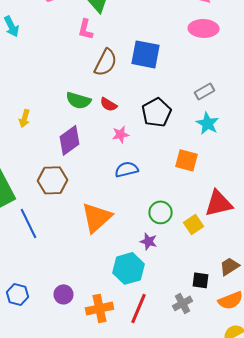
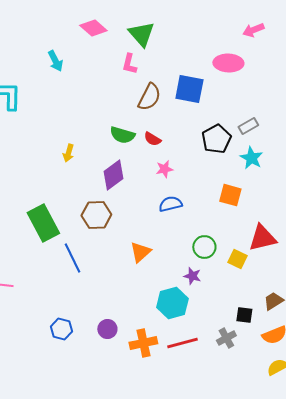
pink ellipse: (204, 28) -> (228, 63), moved
black pentagon: (156, 112) -> (216, 139), moved
orange triangle: (96, 217) -> (140, 252), size x0.7
yellow square: (194, 224) -> (237, 259), turned -30
red line: (138, 308) -> (182, 343), turned 52

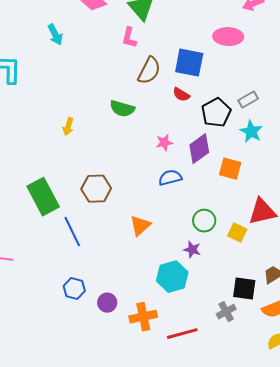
red semicircle: (152, 139) -> (181, 95), moved
purple diamond: (113, 175) -> (199, 149), moved
black square: (244, 315) -> (244, 289), size x1.4
blue hexagon: (61, 329) -> (74, 289), moved
red line: (182, 343) -> (182, 334), moved

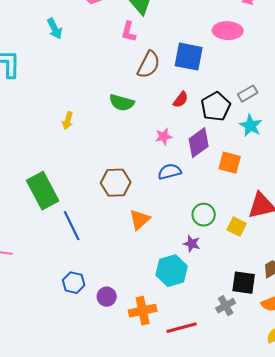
red semicircle: (181, 95) -> (181, 100), moved, turned -84
brown hexagon: (96, 189) -> (116, 183), moved

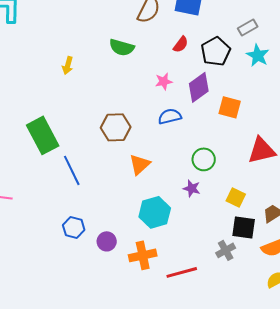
gray rectangle: (248, 94) -> (248, 27), moved
cyan star: (251, 126) -> (258, 55), moved
yellow square: (237, 227) -> (236, 197), moved
cyan hexagon: (172, 271) -> (155, 212), moved

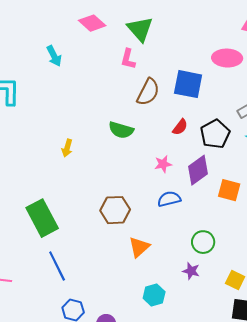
blue line: (72, 170) -> (57, 266), moved
cyan hexagon: (155, 212) -> (154, 295), size x0.7

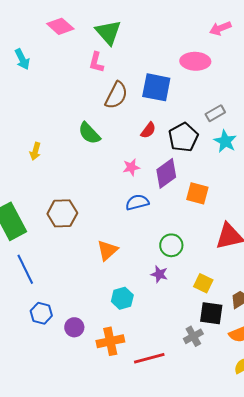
green semicircle: (121, 130) -> (89, 133), turned 30
brown hexagon: (115, 210) -> (62, 213), moved

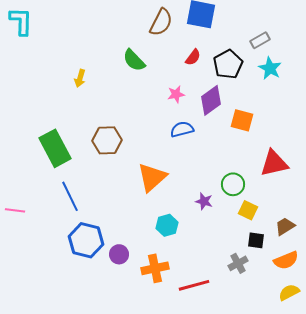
green circle: (171, 245) -> (233, 184), moved
orange triangle: (107, 250) -> (152, 177), size x1.4
blue hexagon: (41, 313) -> (86, 240), size x1.6
black square: (211, 313) -> (256, 240), size x0.7

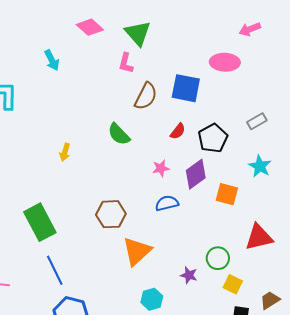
gray rectangle: (260, 40) -> (257, 121), moved
cyan star: (270, 68) -> (260, 166), moved
brown hexagon: (107, 140) -> (111, 214), moved

